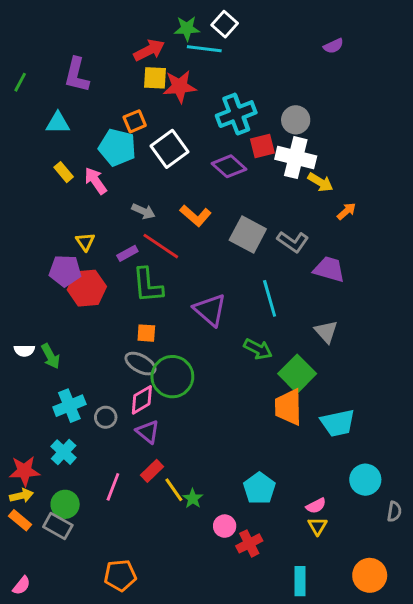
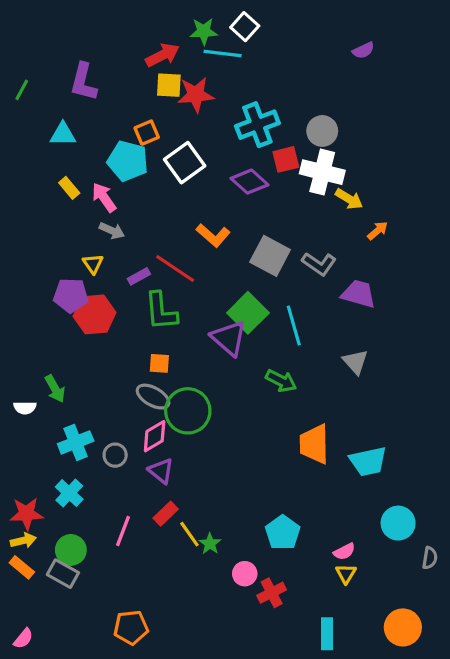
gray arrow: (143, 211) -> (112, 231), moved
white semicircle: (24, 351) -> (25, 408), moved
green square: (297, 374) -> (248, 313), moved

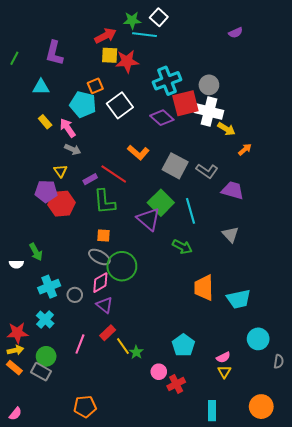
red square: (286, 159) -> (185, 103), size x1.5

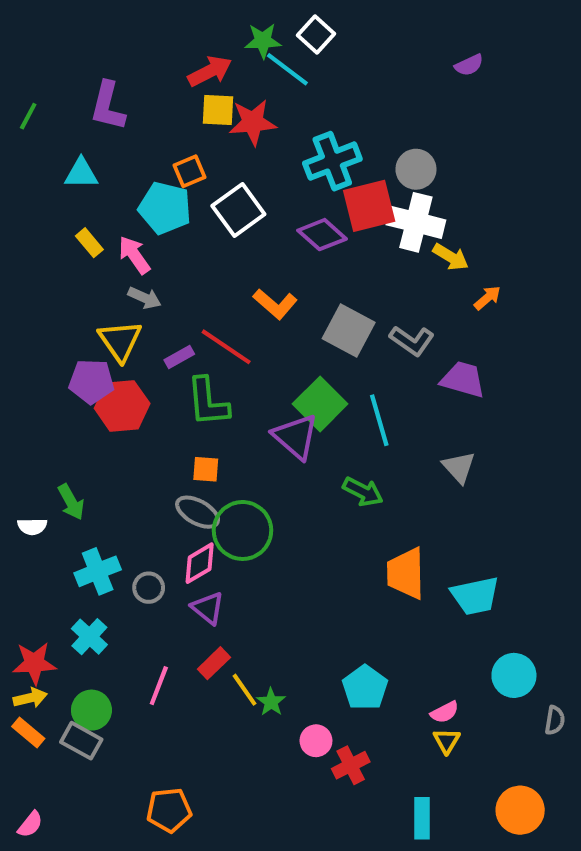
cyan line: (144, 35) -> (287, 69), turned 30
yellow triangle: (60, 171) -> (120, 341), size x1.6

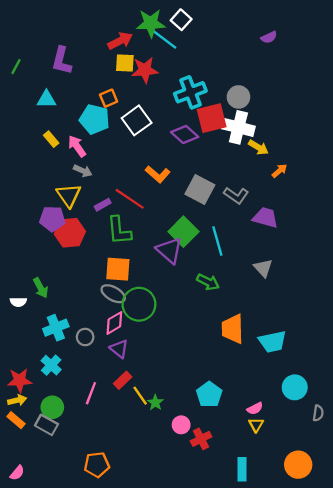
green star: (263, 41) -> (151, 23), size x1.4
orange square: (206, 469) -> (118, 269), size x1.6

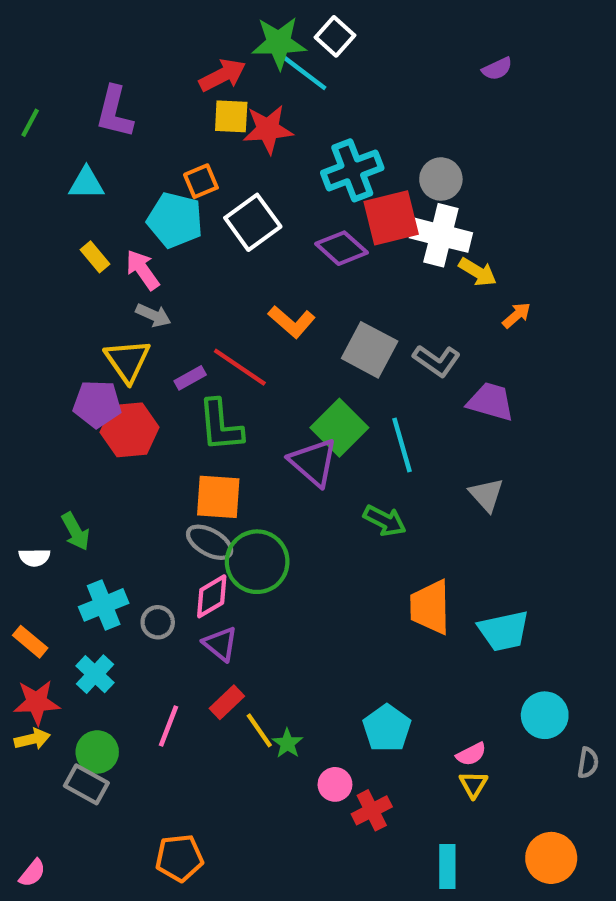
orange rectangle: (16, 420) -> (30, 642), moved

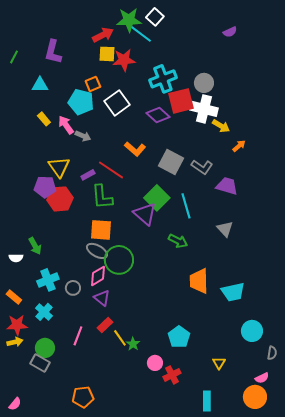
gray arrow: (153, 315) -> (83, 136), moved
pink semicircle: (471, 754) -> (262, 378), moved

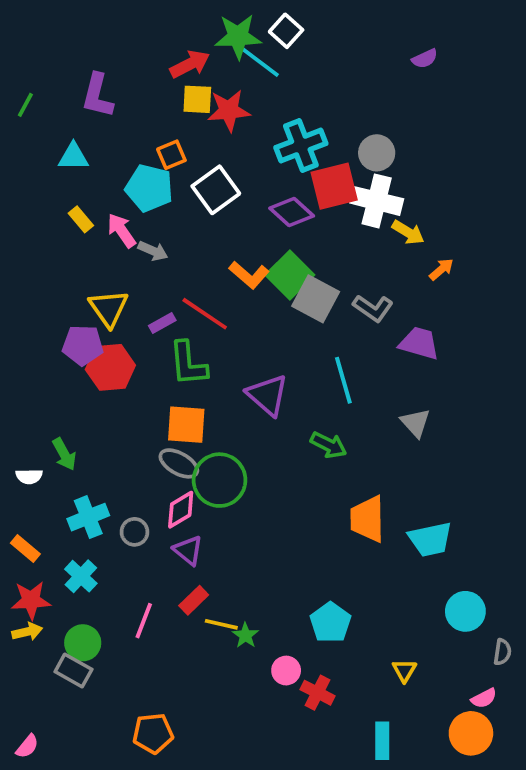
green square: (157, 198) -> (290, 275), moved
yellow line: (120, 338) -> (221, 624), turned -42
red cross: (172, 375) -> (317, 693), turned -36

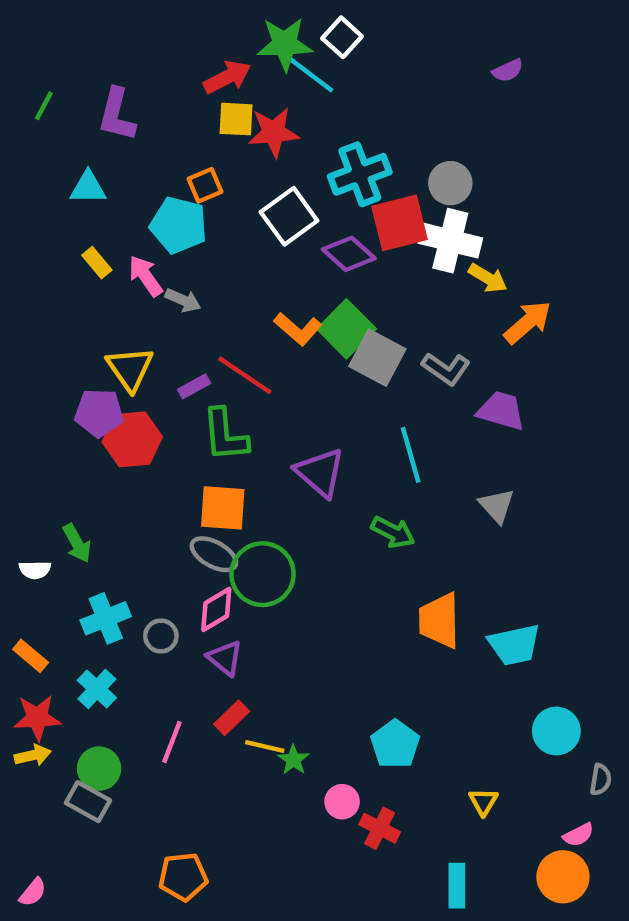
green line: (25, 105) -> (44, 106), moved
white square: (216, 190) -> (289, 216), moved
orange arrow: (441, 269) -> (528, 322), size x1.6

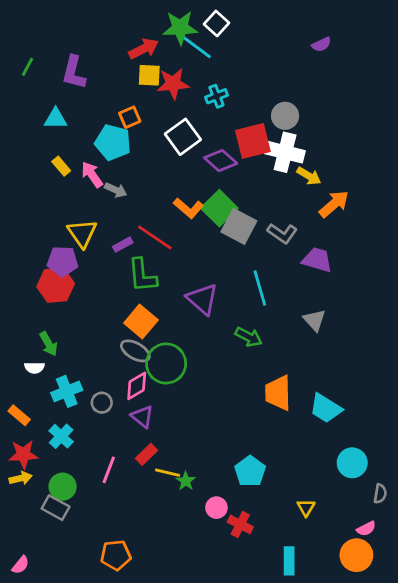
cyan cross: (360, 174) -> (216, 96), moved, size x0.6
red hexagon: (132, 439) -> (56, 285), moved
orange square: (223, 508) -> (141, 322), turned 36
white semicircle: (35, 570) -> (35, 368), moved
cyan trapezoid: (514, 645) -> (326, 408), turned 44

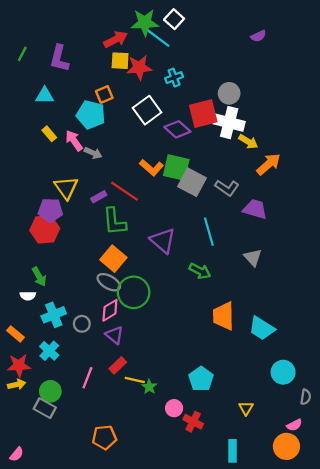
green square: (219, 208) -> (176, 168), turned -32
orange pentagon: (116, 555) -> (104, 437), moved

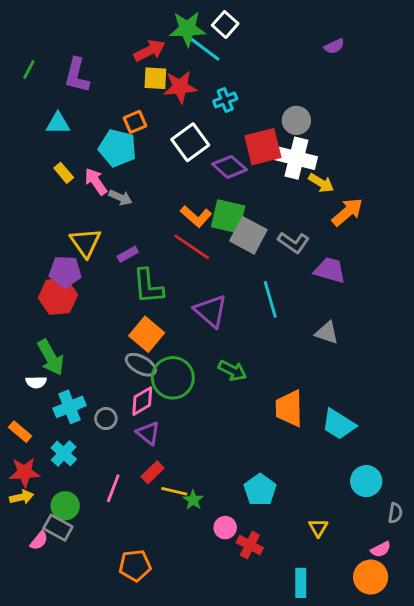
red line: (125, 191) -> (192, 247), moved
gray triangle: (253, 257) -> (327, 333), turned -30
green arrow: (200, 271) -> (232, 371), moved
green arrow: (39, 277) -> (51, 357), size x1.4
pink semicircle: (17, 454) -> (39, 541), moved

